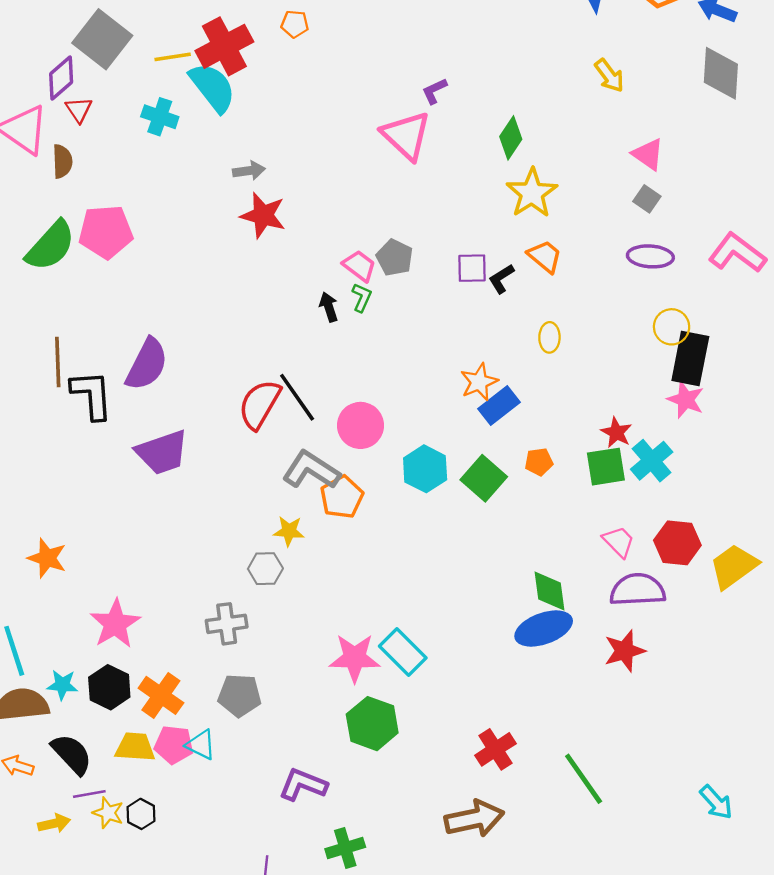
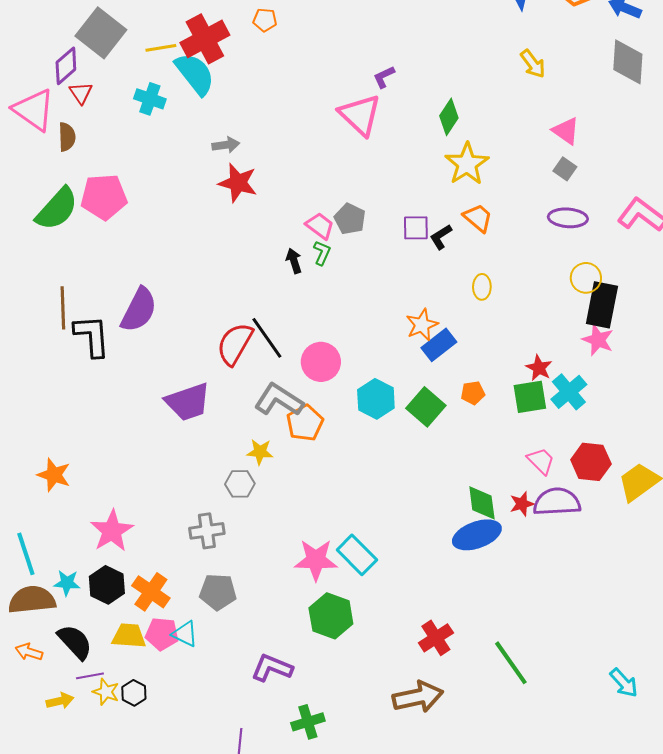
purple trapezoid: (162, 452) -> (188, 402), moved
red star: (625, 651) -> (522, 504), moved, size x0.7

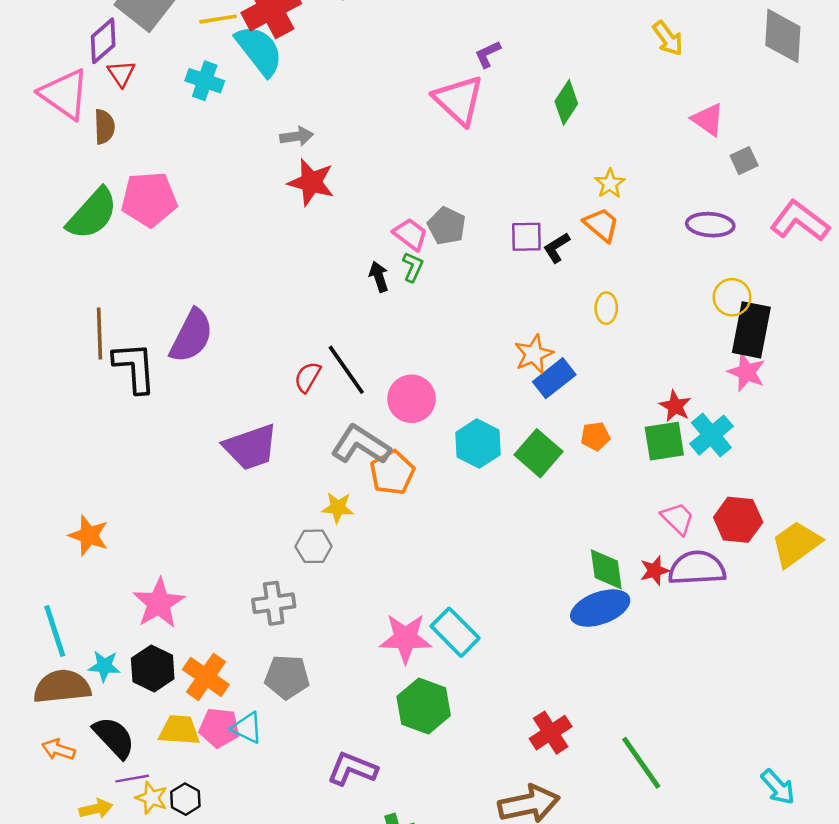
yellow star: (467, 164) -> (610, 184), moved, size x0.6
gray square: (565, 169) -> (744, 161), moved, turned 30
red semicircle: (235, 344) -> (308, 377), size x0.6

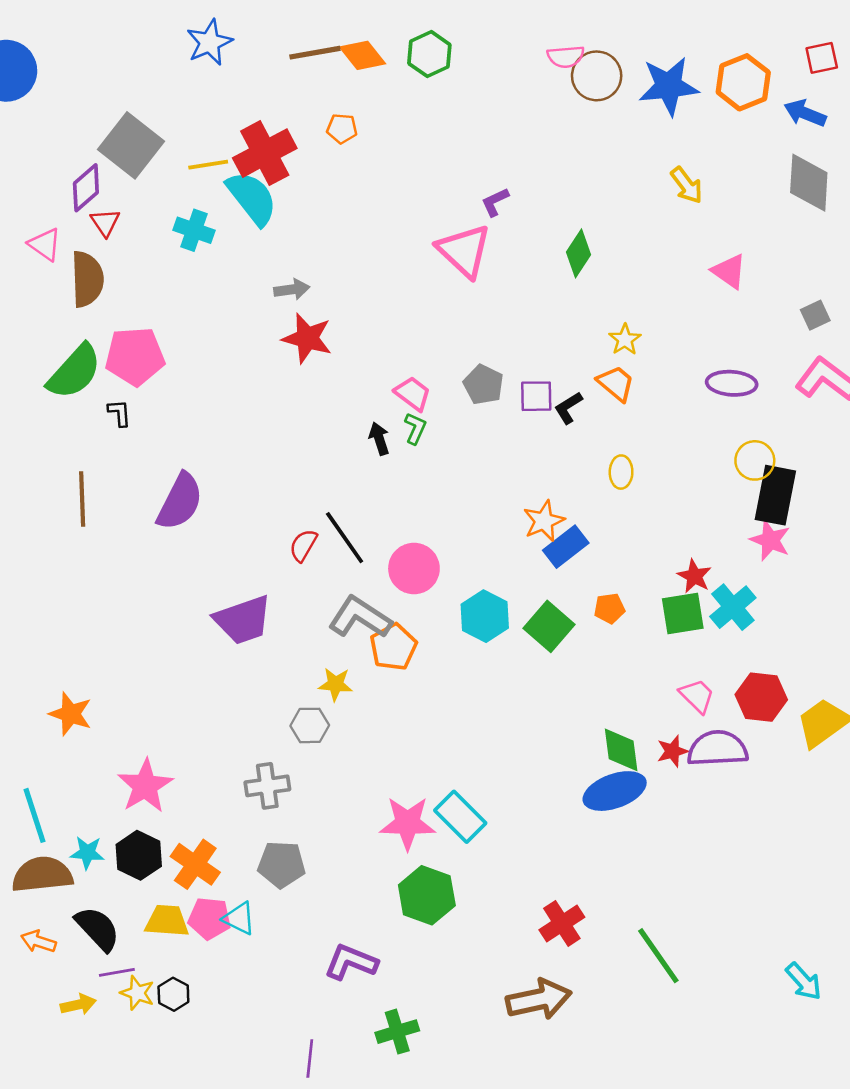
pink triangle: (64, 94) -> (45, 244), size x0.6
brown semicircle: (104, 127) -> (87, 279), size x1.5
gray square: (744, 161) -> (815, 315), moved
gray pentagon: (447, 226) -> (483, 385), moved
black L-shape: (135, 367) -> (119, 413), moved, size x0.5

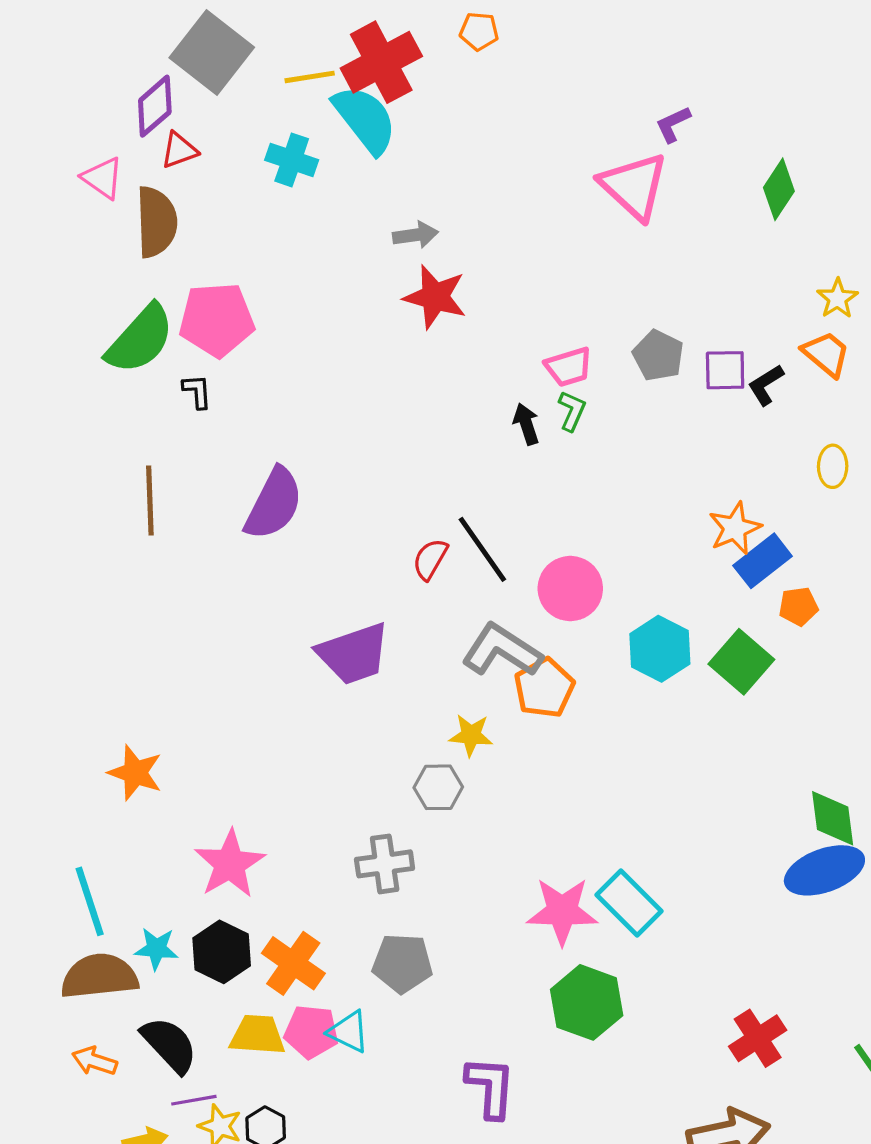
red triangle: (105, 223) -> (179, 150), turned 44
pink trapezoid: (413, 394) -> (569, 367), turned 126
orange pentagon: (609, 608) -> (798, 606), moved
purple L-shape: (351, 962) -> (490, 1087), turned 72

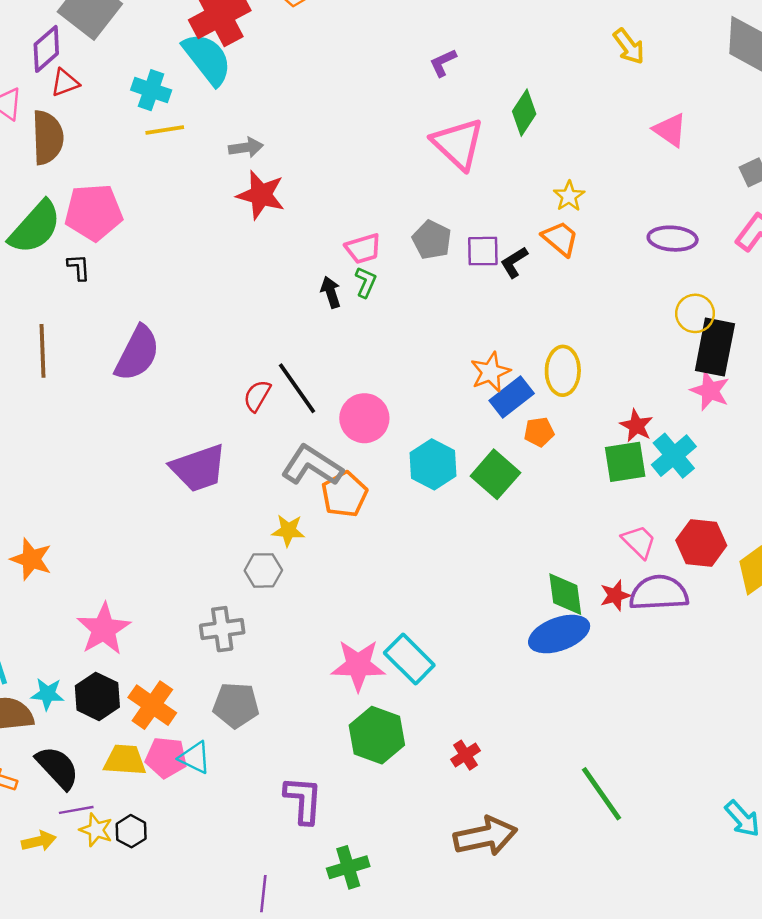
yellow line: (310, 77) -> (165, 130), moved
pink triangle: (634, 186) -> (458, 144), moved
yellow ellipse: (833, 466) -> (563, 371), moved, size x1.5
red cross: (758, 1038) -> (465, 755), moved, size x0.7

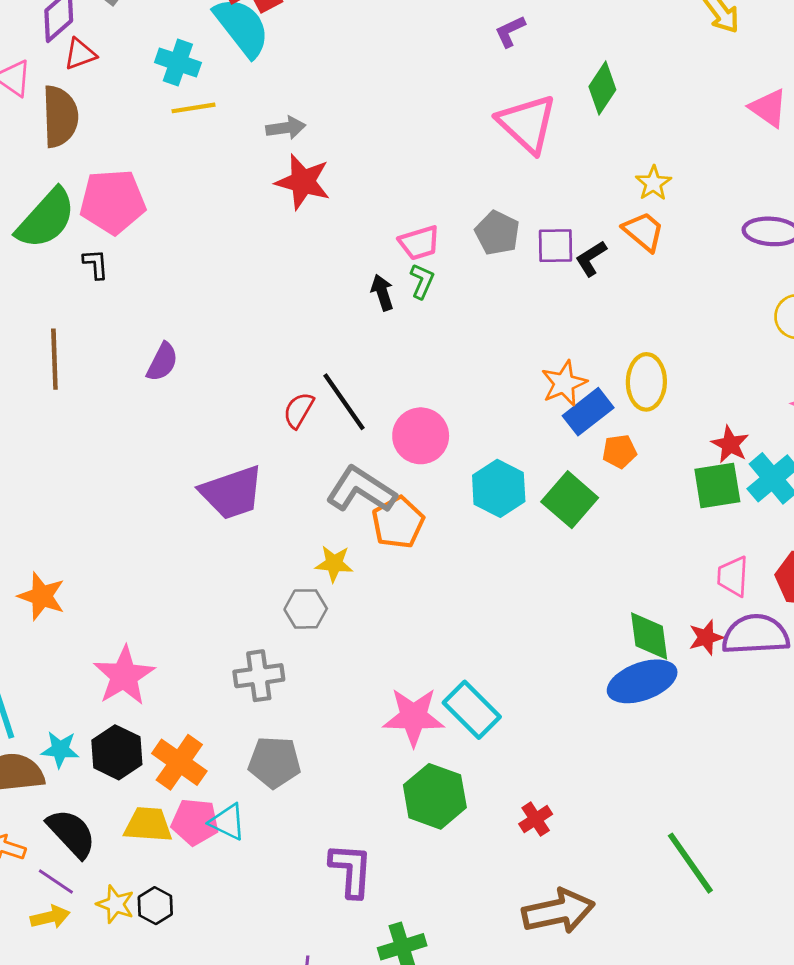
purple semicircle: (137, 353) -> (162, 362), size x0.6
pink trapezoid: (639, 542) -> (733, 576), turned -132
purple line: (76, 810) -> (56, 882), moved, turned 44

